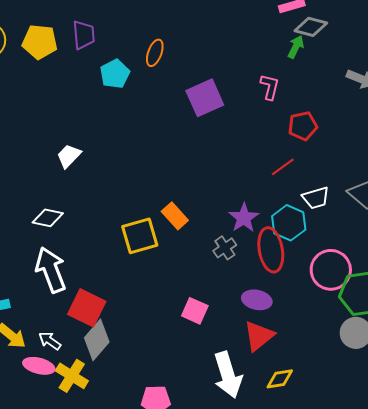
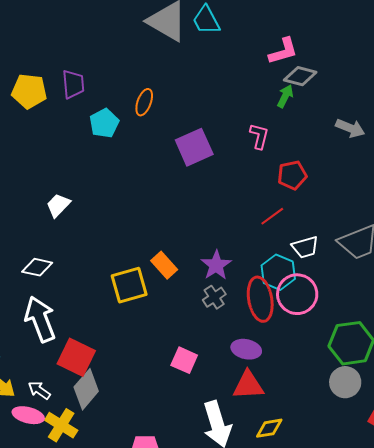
purple star: (244, 218) -> (216, 265), moved
pink circle: (331, 270) -> (297, 294), moved
red triangle: (259, 336) -> (248, 385), turned 36

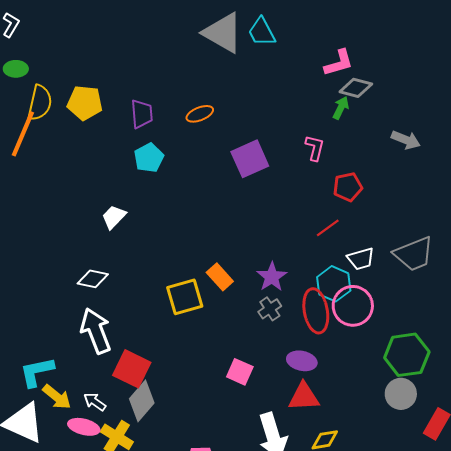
purple trapezoid: (73, 84) -> (142, 114), moved
orange ellipse: (144, 102) -> (200, 114), turned 48
cyan pentagon: (104, 123) -> (149, 158), moved

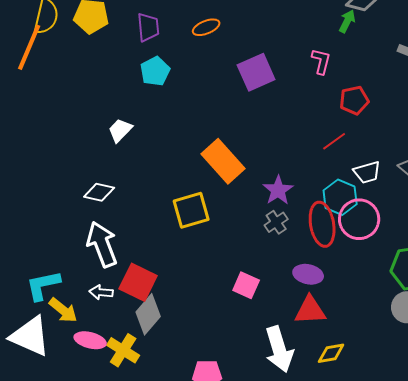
orange rectangle: (220, 277) -> (223, 161), moved, size x1.6
white arrow: (95, 402) -> (101, 292), moved, turned -30

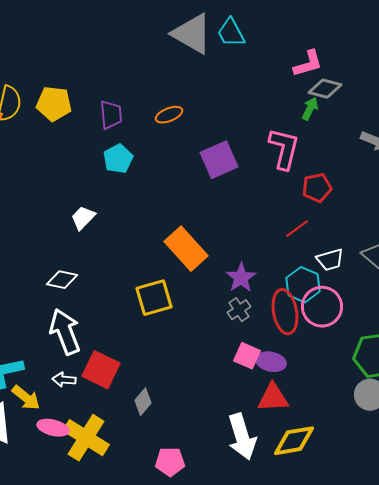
pink L-shape: (321, 61) -> (284, 149), size x1.6
pink square: (246, 285) -> (247, 356), moved
gray diamond: (148, 314) -> (143, 402), moved, size x0.7
yellow cross: (123, 350) -> (86, 438), size x1.4
yellow diamond: (331, 353) -> (294, 441), size x1.5

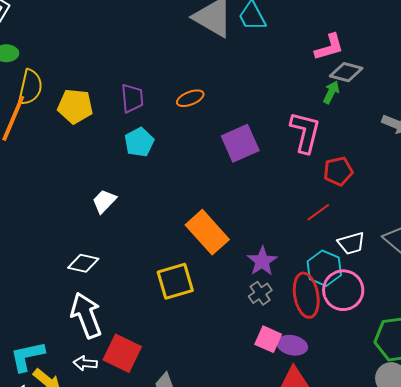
yellow pentagon: (54, 104) -> (75, 106), moved

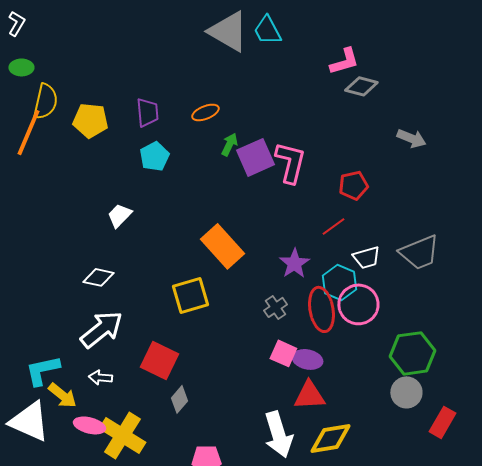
green arrow: (331, 92) -> (229, 144), moved
pink L-shape: (305, 132) -> (290, 162), moved
purple star: (262, 261) -> (294, 263), moved
white arrow: (86, 315) -> (101, 329), turned 72
red square: (122, 353) -> (159, 360), moved

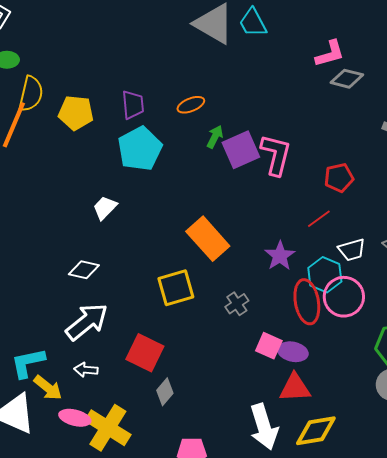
cyan pentagon: (154, 156) -> (140, 149), size x1.5
gray cross: (275, 307) -> (237, 304), moved

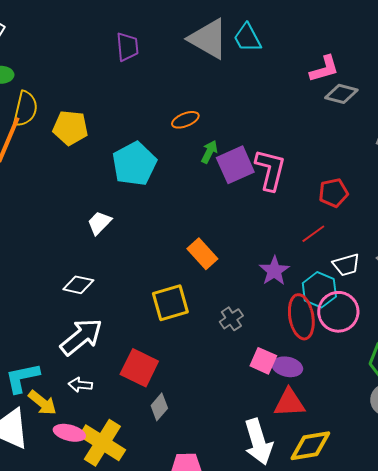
purple trapezoid: (133, 105) -> (127, 47), moved
orange rectangle: (208, 239) -> (202, 254), size x0.7

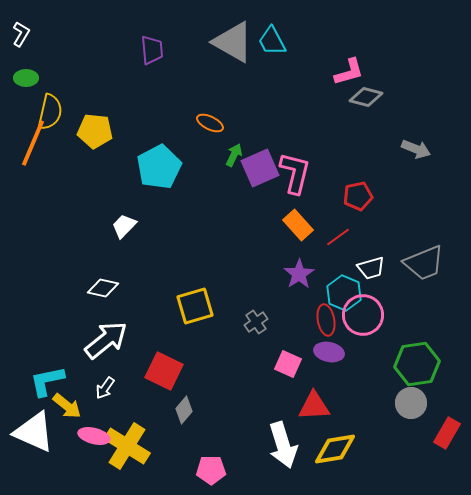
orange ellipse: (185, 120) -> (210, 123), turned 48
orange rectangle: (202, 254) -> (298, 225), moved
red ellipse: (301, 317) -> (326, 320), size x0.7
purple ellipse: (287, 367) -> (329, 352), moved
white arrow: (80, 385) -> (105, 388), turned -60

